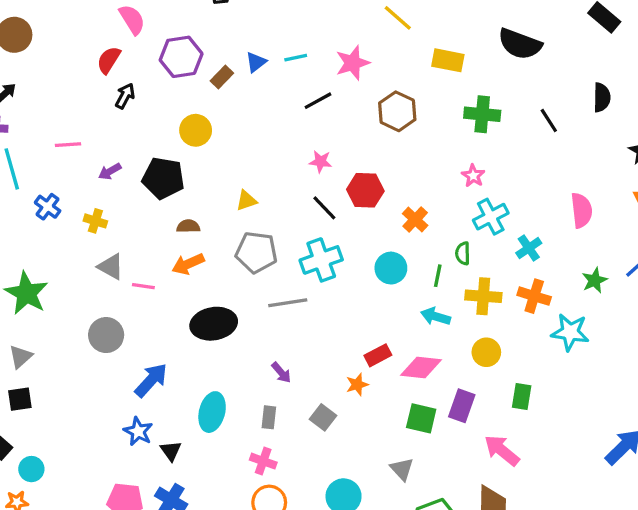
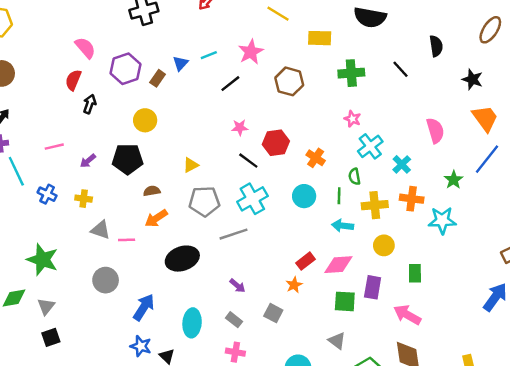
gray rectangle: (269, 417) -> (234, 320), turned -49

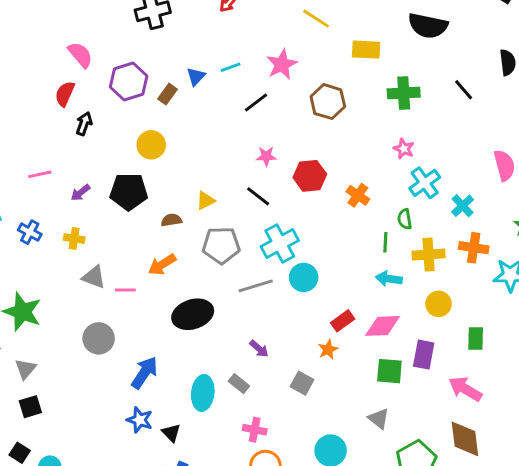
black line: (248, 161) -> (258, 196), moved
brown semicircle: (152, 191) -> (171, 220), moved
cyan circle: (304, 196) -> (304, 277), moved
gray rectangle: (234, 320) -> (239, 384), moved

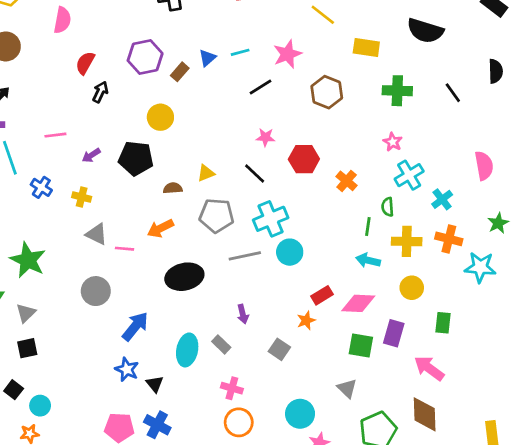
pink semicircle: (80, 55) -> (62, 20), moved, turned 45
purple arrow: (259, 349) -> (243, 314), turned 30

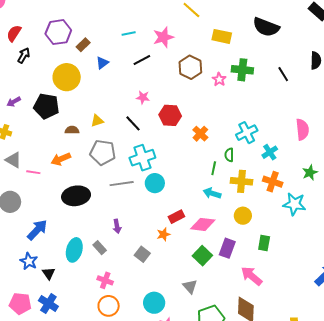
blue triangle: (207, 58) -> (102, 63), moved
yellow circle: (160, 117) -> (67, 77), size x1.4
pink star: (393, 142) -> (219, 79), moved
green square: (361, 346) -> (202, 256), turned 30

